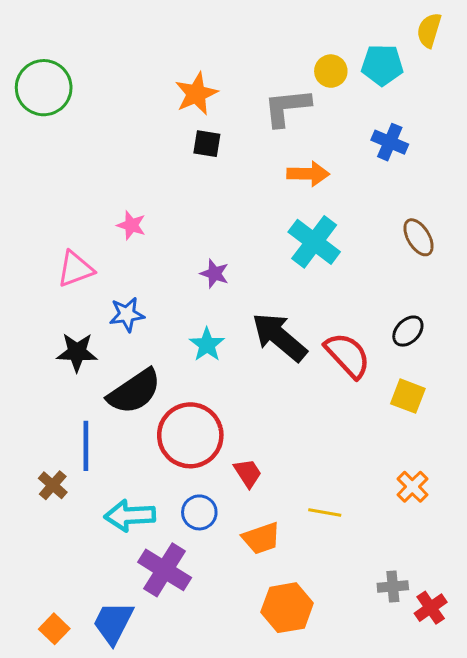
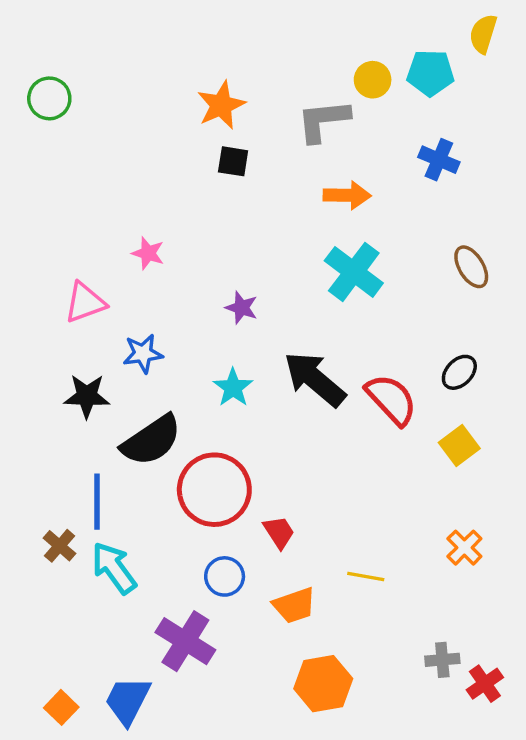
green circle: (44, 88) -> (49, 98), size x0.7
yellow square: (408, 396) -> (459, 445), turned 32
cyan arrow: (130, 515) -> (114, 568), moved, turned 57

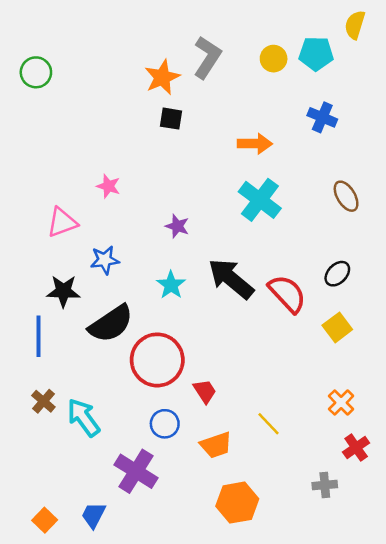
gray L-shape: (323, 121) -> (207, 57), moved, turned 129
blue line: (97, 502) -> (38, 336), moved
yellow line: (366, 576) -> (269, 424), turned 36
red cross: (485, 684) -> (356, 448), moved
blue trapezoid: (128, 701) -> (93, 515), size x0.7

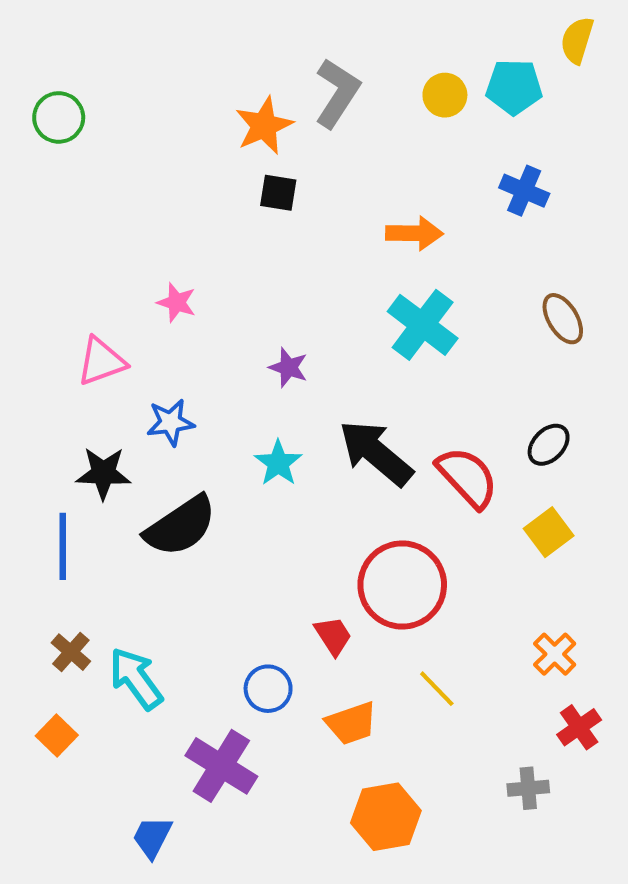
red circle: (157, 360) -> (402, 585), moved
orange square: (45, 520) -> (57, 735), moved

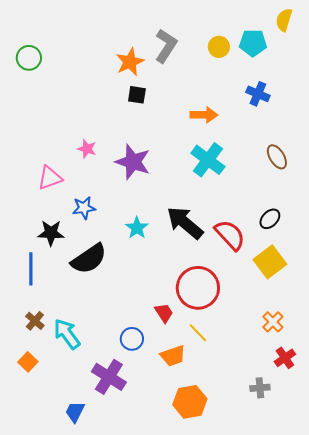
purple star: (288, 367) -> (133, 162), moved, size x1.8
yellow square: (549, 532) -> (270, 262), size x1.4
yellow line: (437, 689) -> (198, 333), moved

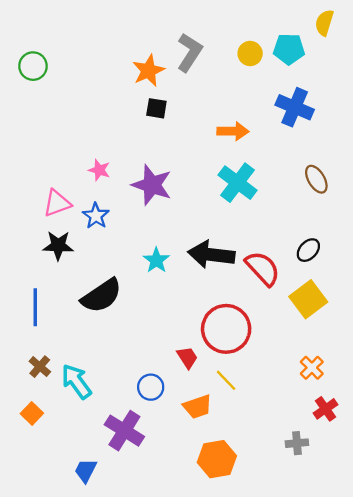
blue cross: (258, 94) -> (295, 107), size x1.4
blue star: (84, 208) -> (96, 216), moved, turned -30
black arrow: (185, 223) -> (211, 255), turned -33
black star: (51, 233) -> (58, 245), moved

